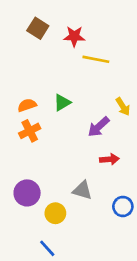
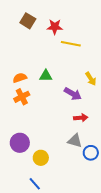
green triangle: (62, 103) -> (46, 76), turned 32
purple arrow: (99, 127) -> (73, 94), turned -108
gray triangle: (82, 190) -> (75, 141), moved

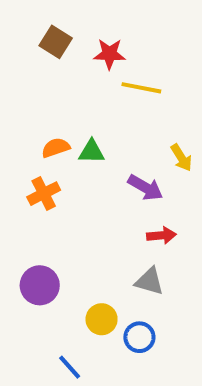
orange semicircle: (20, 78) -> (56, 148), moved
blue circle: (91, 153) -> (139, 337), moved
yellow circle: (41, 158) -> (102, 319), moved

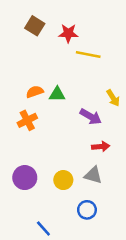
yellow circle: (102, 319) -> (63, 180), moved

